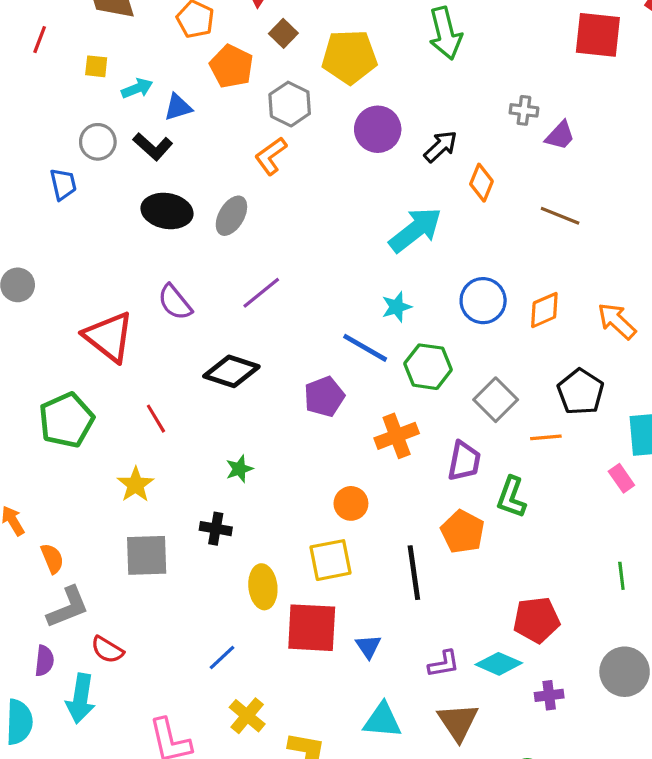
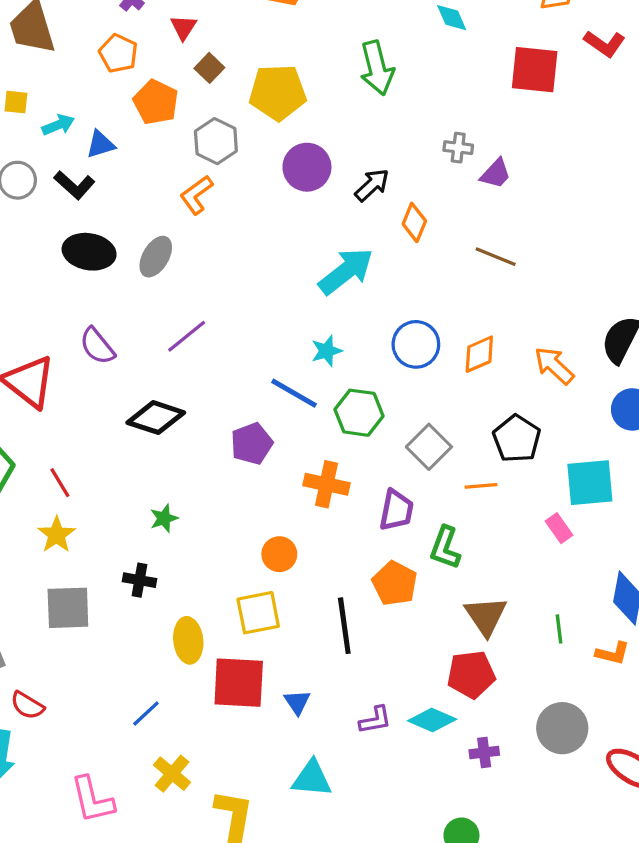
red line: (156, 419) -> (60, 483), moved
orange cross: (397, 436) -> (326, 484), turned 33
brown triangle: (458, 722) -> (486, 616), moved

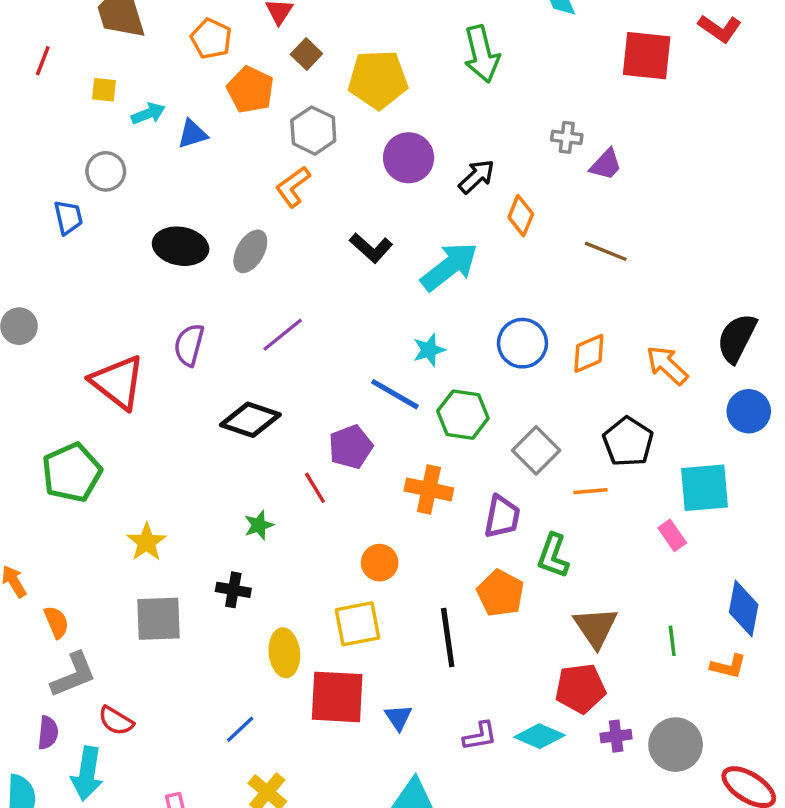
black L-shape: (74, 185) -> (371, 248), moved
purple semicircle: (97, 346) -> (189, 345), turned 54
red line: (60, 483) -> (315, 488), moved
purple cross: (484, 753) -> (616, 736), moved

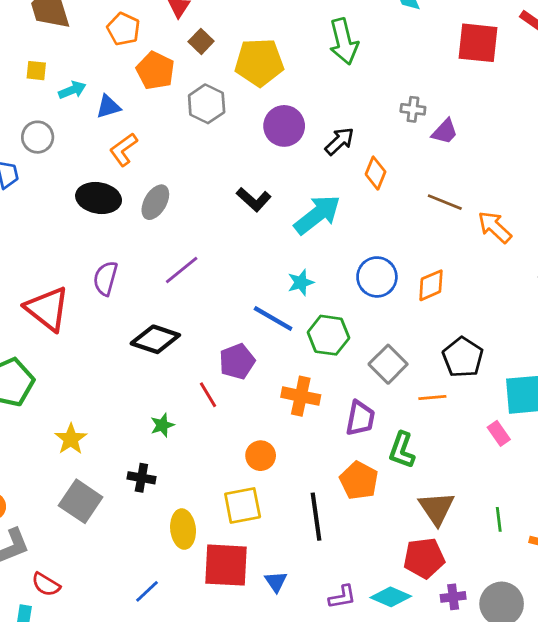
orange L-shape: (293, 187) -> (123, 150), moved
orange arrow: (667, 365) -> (495, 227), moved
gray square: (158, 619) -> (81, 501), turned 36

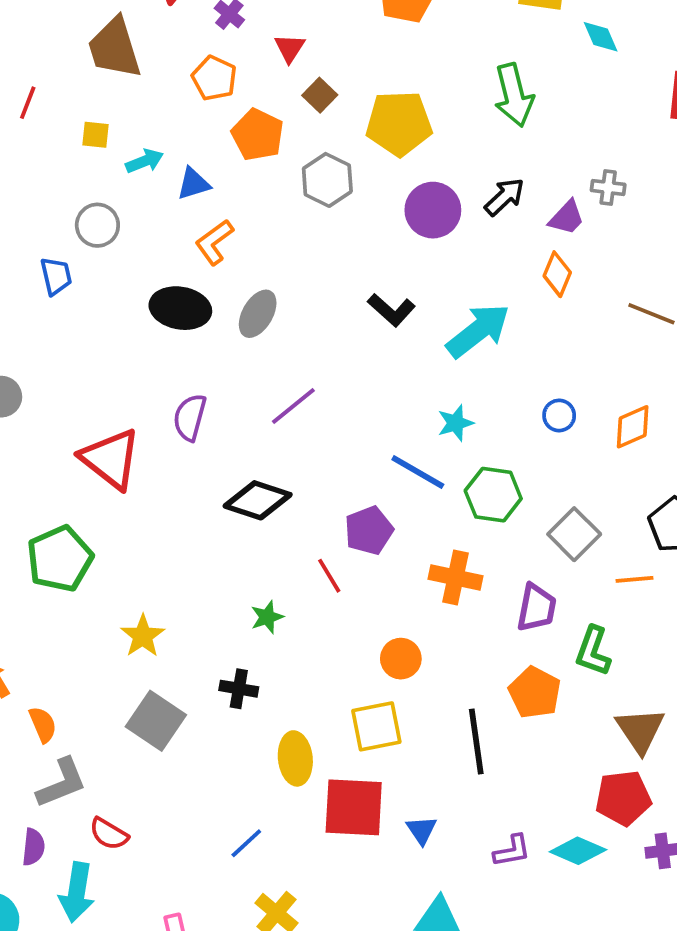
purple trapezoid: (445, 132) -> (567, 218), moved
black arrow: (340, 141) -> (504, 197), moved
blue circle: (377, 277) -> (559, 415), size x0.6

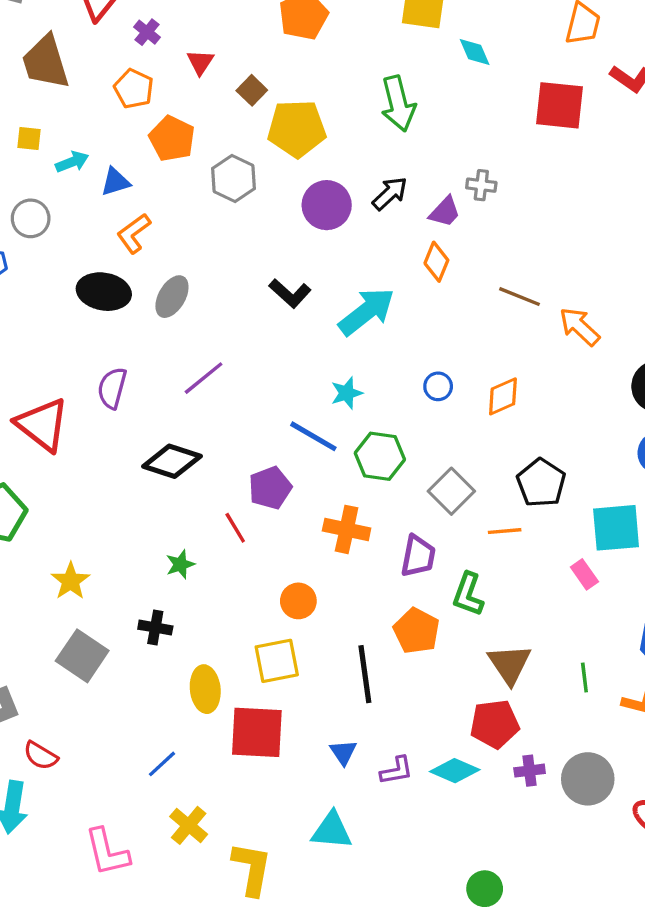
brown square: (320, 95) -> (252, 90), moved
blue triangle: (422, 830) -> (343, 752), moved

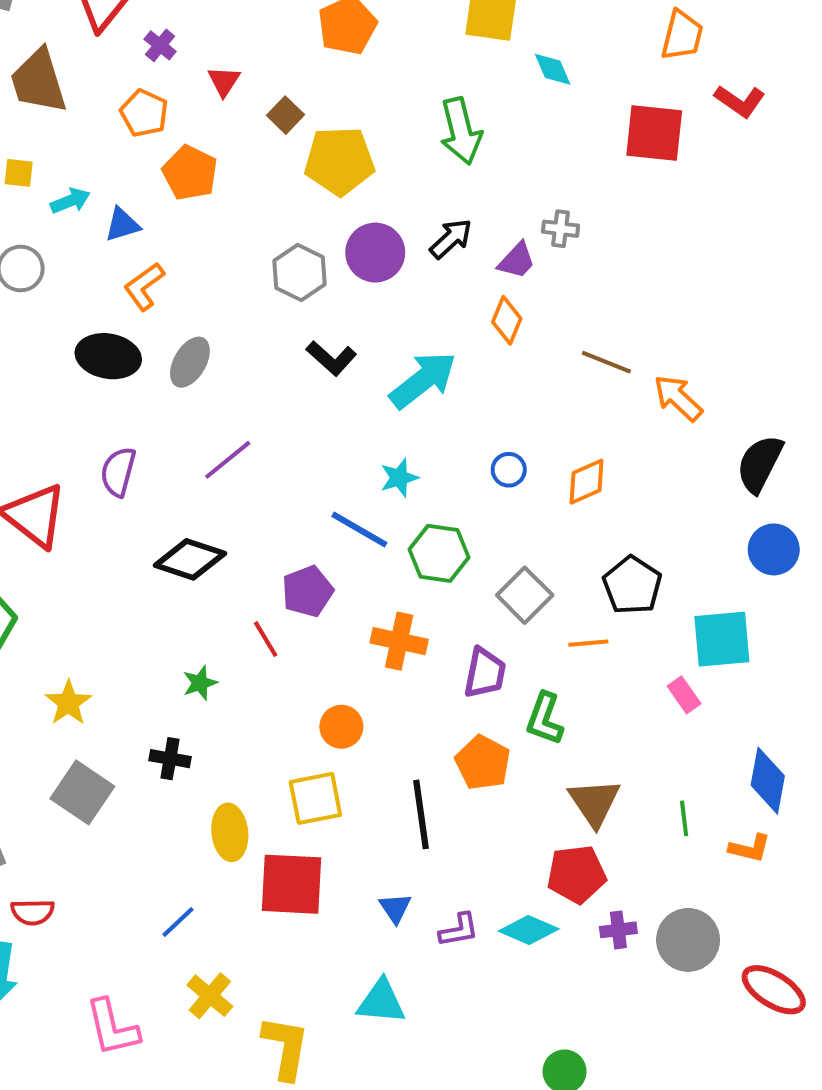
gray hexagon: (234, 178) -> (300, 272), moved
red semicircle: (41, 756) -> (33, 912), turned -32

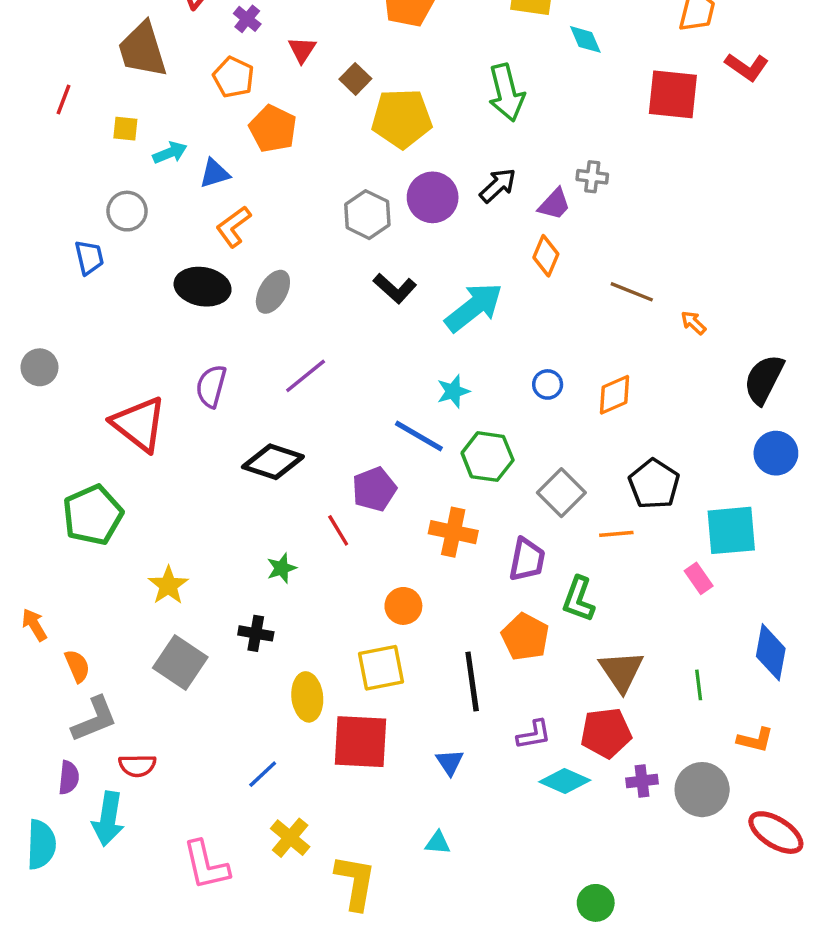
orange arrow: (678, 398) -> (694, 323), size x0.6
orange L-shape: (750, 848) -> (755, 740), moved
purple L-shape: (459, 930) -> (534, 735), moved
cyan triangle: (381, 1002) -> (438, 843), size x0.6

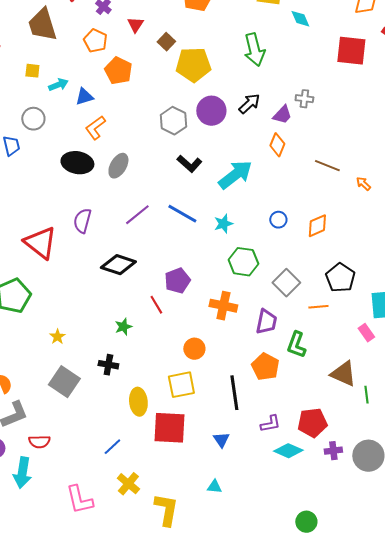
blue line: (419, 436) -> (182, 214), moved
yellow star: (168, 585) -> (57, 337), size x0.7
brown triangle: (621, 671) -> (343, 374), moved, turned -32

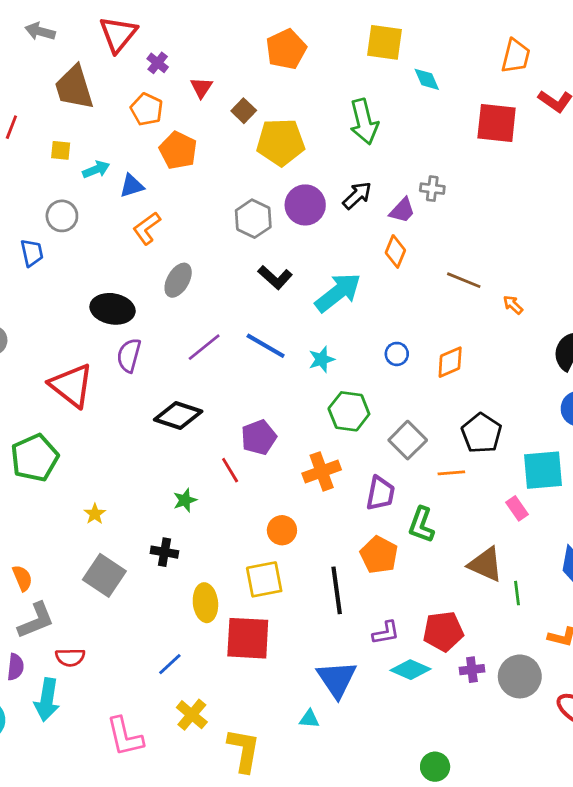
black ellipse: (77, 163) -> (113, 309), moved
orange cross: (223, 306) -> (322, 471), turned -32
blue triangle: (221, 440) -> (337, 679), moved, size x1.8

